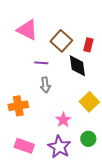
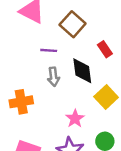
red rectangle: (88, 45) -> (105, 49), moved, turned -48
black diamond: (77, 66) -> (82, 71), moved

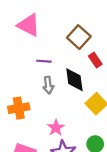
brown square: (73, 24) -> (79, 37), moved
pink star: (75, 119) -> (56, 128), moved

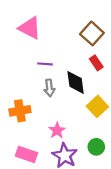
brown square: (79, 37) -> (92, 33), moved

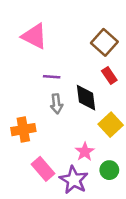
pink star: (57, 130) -> (85, 152), moved
pink rectangle: (26, 154) -> (43, 169), moved, turned 30

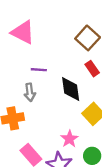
gray arrow: (57, 104) -> (30, 92), moved

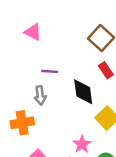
pink triangle: (23, 32) -> (33, 32), size x0.7

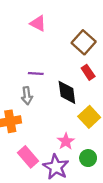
pink triangle: (33, 32) -> (38, 23), moved

